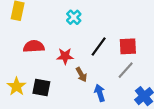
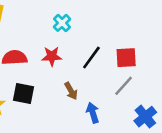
red star: (65, 56) -> (52, 56), moved
black square: (41, 87) -> (24, 93), moved

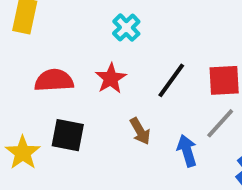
red star: (52, 56) -> (111, 78), turned -30
blue arrow: (93, 113) -> (187, 151), moved

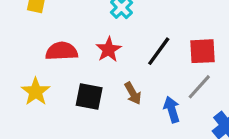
black square: (68, 135) -> (89, 97), moved
yellow star: (23, 153) -> (36, 92), moved

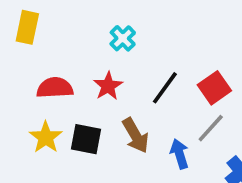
red square: (202, 51) -> (214, 88), turned -32
yellow star: (36, 92) -> (46, 137), moved
brown arrow: (133, 93) -> (136, 135), size x1.4

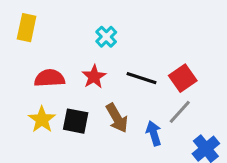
black line: (165, 88) -> (141, 78), turned 72

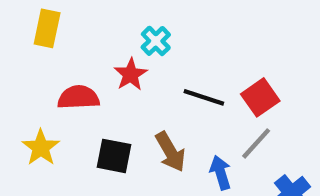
red star: (94, 77) -> (131, 74), moved
yellow star: (42, 120) -> (41, 148), moved

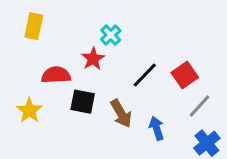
black line: (204, 97) -> (145, 75), turned -64
gray line: (256, 143) -> (199, 106), moved
black square: (114, 156) -> (83, 102), moved

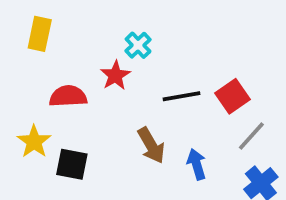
black line: (145, 75) -> (181, 96), turned 36
black square: (83, 102) -> (72, 164), moved

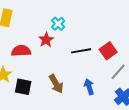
brown arrow: (151, 145) -> (56, 84), moved

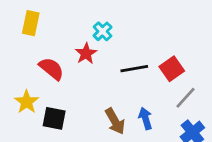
red semicircle: (21, 51) -> (51, 69), turned 42
brown arrow: (56, 84) -> (115, 121), moved

